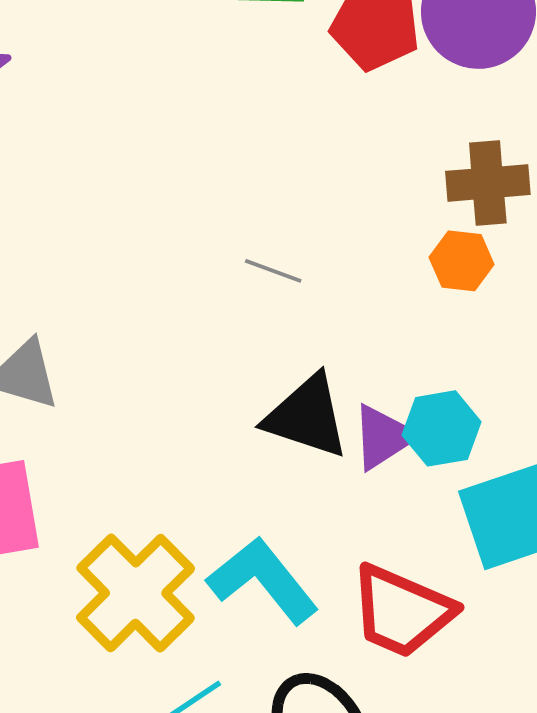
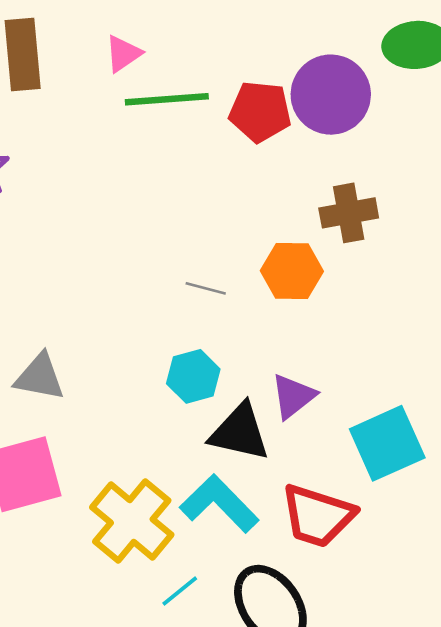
orange hexagon: (462, 261) -> (292, 271), moved, size x1.4
black triangle: (307, 416) -> (240, 432), moved
cyan hexagon: (441, 428) -> (193, 376), moved

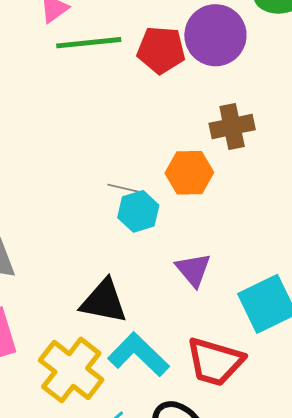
cyan hexagon: (193, 376) -> (138, 211), moved
purple triangle: (293, 396) -> (193, 270), turned -30
black triangle: (240, 432) -> (104, 301), moved

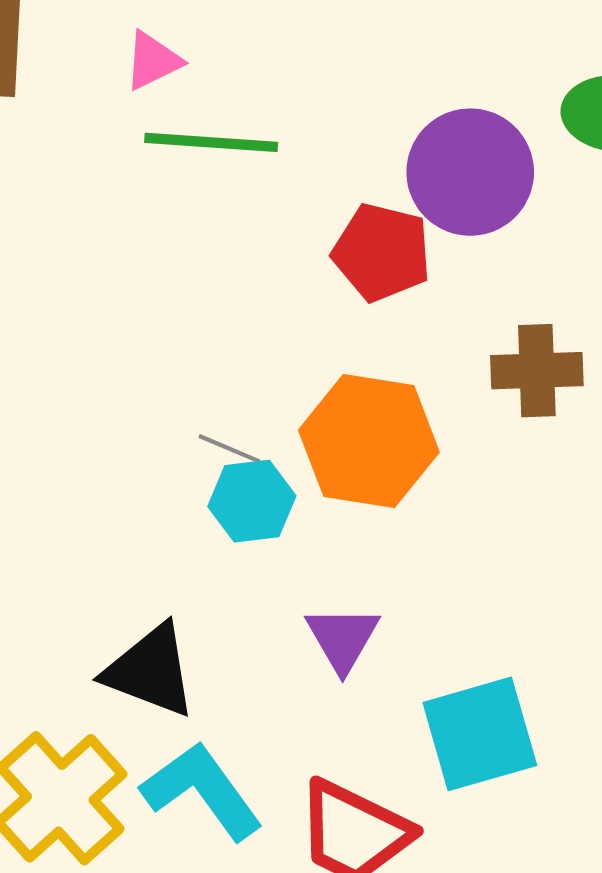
red pentagon: (161, 50) -> (382, 252), moved
brown cross: (232, 127) -> (537, 371), moved
orange hexagon: (189, 173) -> (369, 441), size x1.4

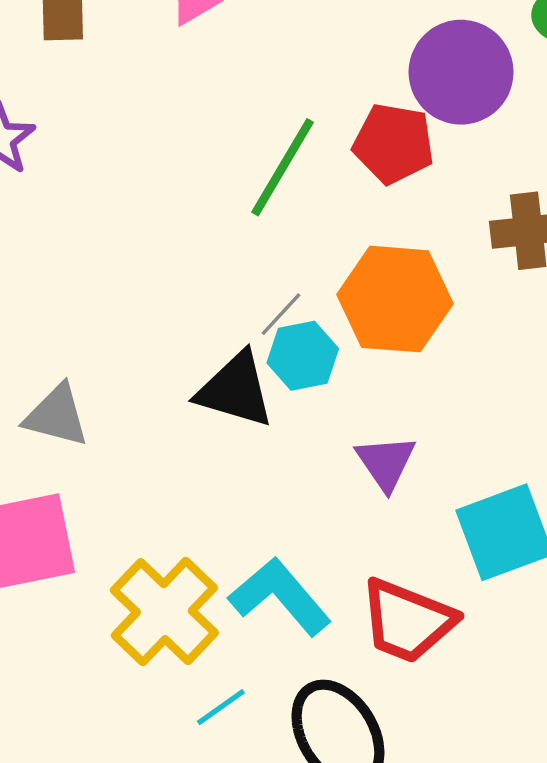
green line: (211, 142) -> (283, 167), moved, turned -59
gray line: (229, 449) -> (281, 314), turned -66
black triangle: (150, 671) -> (235, 390), moved

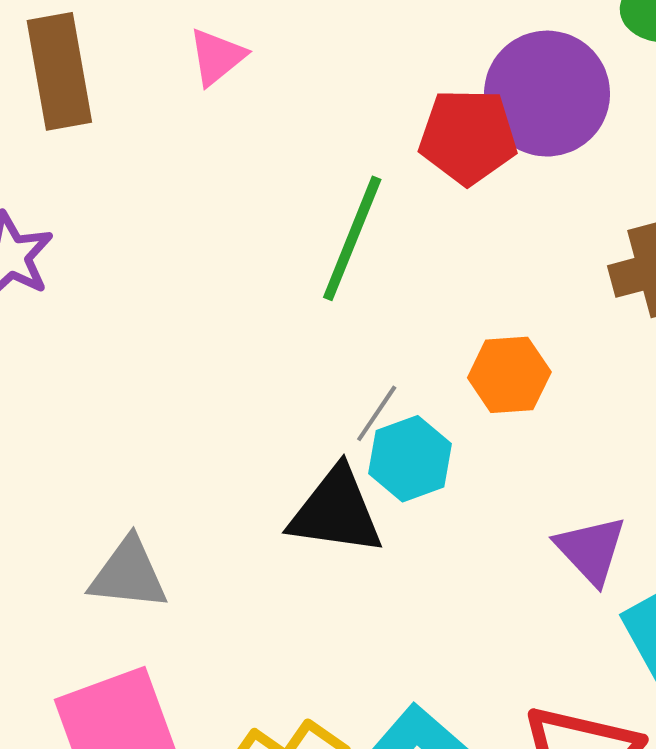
red pentagon: (394, 143) -> (468, 137), moved
orange hexagon: (395, 299) -> (509, 375), size x0.6
purple triangle: (386, 463) -> (591, 550), moved

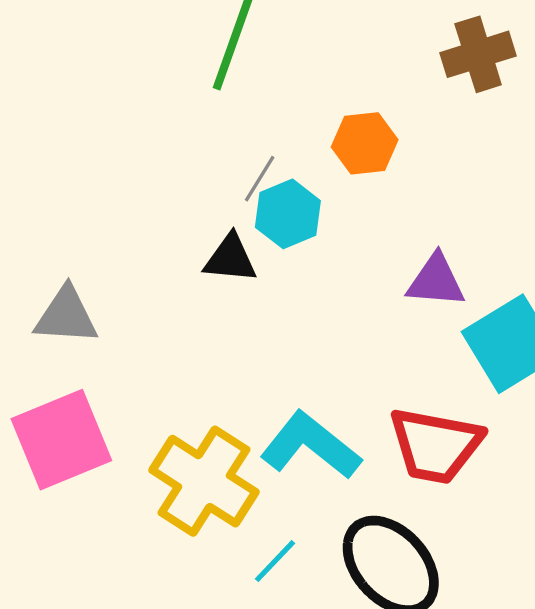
black triangle: (336, 511) -> (230, 259), size x0.7
purple triangle: (591, 550) -> (436, 281), turned -40

